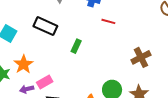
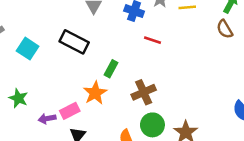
brown cross: (141, 57) -> (144, 92), moved
orange star: (23, 64) -> (95, 93), moved

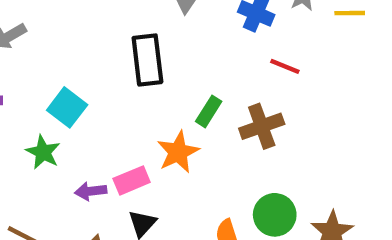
black rectangle: (74, 42) -> (147, 60), turned 52
cyan square: (28, 49) -> (67, 107), moved
brown cross: (144, 92) -> (262, 126), moved

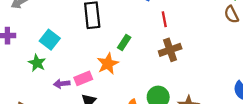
red line: (285, 66) -> (164, 19), turned 56
brown cross: (262, 126) -> (170, 50), moved

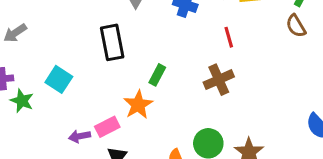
red line: (164, 19) -> (229, 37), moved
green star: (37, 63) -> (22, 101), moved

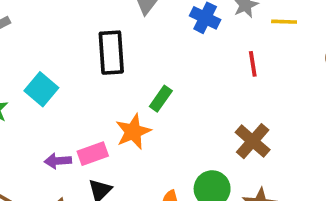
brown cross: (219, 80) -> (253, 141), moved, turned -32

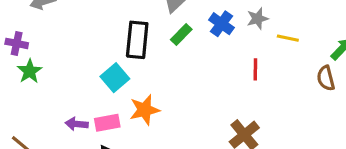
cyan square: (41, 89) -> (115, 78), moved
green rectangle: (161, 99) -> (181, 35), moved

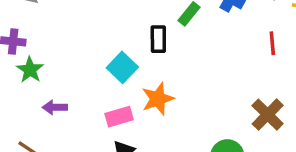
black rectangle: (137, 40) -> (158, 39), moved, size x0.7
purple arrow: (77, 124) -> (55, 107), moved

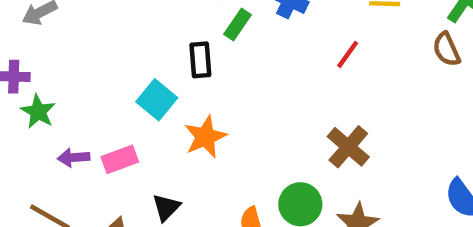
red line: (272, 43) -> (348, 54), turned 45
pink rectangle: (119, 117) -> (120, 159), moved

